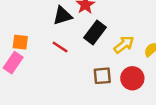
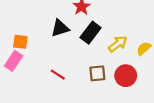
black triangle: (62, 16) -> (60, 28), moved
red line: (60, 47) -> (58, 75), moved

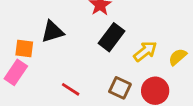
black triangle: (60, 28) -> (52, 32), moved
brown square: (97, 73) -> (120, 88), turned 30

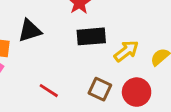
black rectangle: (111, 37) -> (91, 36), turned 48

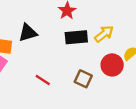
yellow arrow: (126, 51) -> (104, 34), moved
red circle: (137, 92) -> (112, 65), moved

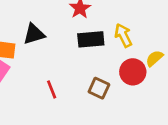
yellow arrow: (104, 34) -> (123, 35), turned -78
red line: (43, 80) -> (52, 89), turned 35

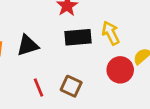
black triangle: (34, 34) -> (28, 45), moved
brown square: (99, 88) -> (71, 86), moved

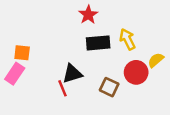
black triangle: (28, 45) -> (72, 74), moved
brown square: (71, 86) -> (109, 87), moved

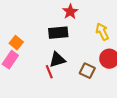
black rectangle: (98, 43) -> (58, 33), moved
orange square: (22, 53) -> (16, 43), turned 32

